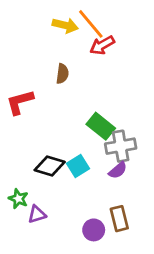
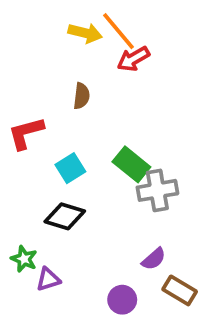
cyan square: (78, 166) -> (70, 168), moved
purple semicircle: (118, 170) -> (154, 259), moved
brown rectangle: (119, 219) -> (180, 290), moved, turned -45

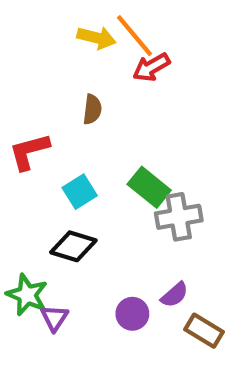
green star: (24, 259) -> (27, 295), size x1.4
purple triangle: (48, 279) -> (54, 318), turned -40
purple circle: (122, 300) -> (132, 314), moved

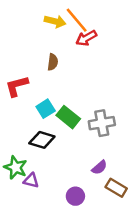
green rectangle: (149, 187) -> (68, 117), moved
purple circle: (132, 314) -> (75, 196), moved
purple triangle: (54, 318) -> (31, 181), turned -49

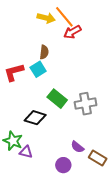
cyan square: (46, 109) -> (38, 69), moved
purple semicircle: (99, 167) -> (77, 147), moved, turned 80

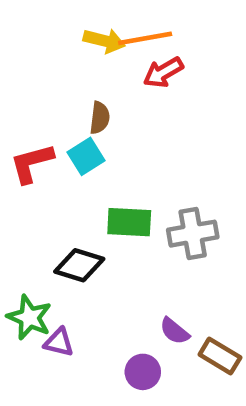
orange line: (64, 17) -> (145, 38), turned -60
green rectangle: (57, 99) -> (129, 222), turned -36

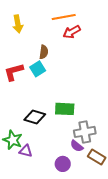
yellow arrow: (104, 41) -> (18, 24), moved, turned 66
green rectangle: (129, 222) -> (65, 109), moved
gray cross: (193, 234) -> (85, 132), moved

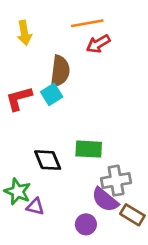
brown semicircle: (44, 52) -> (60, 71), size x1.6
black diamond: (35, 117) -> (48, 160), turned 50
purple semicircle: (77, 146) -> (105, 200), size x1.5

